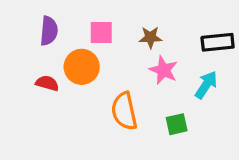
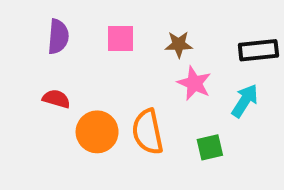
orange circle: (82, 67) -> (97, 132), moved

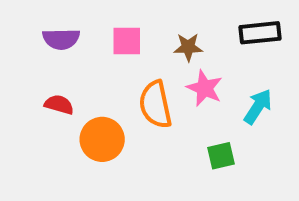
purple semicircle: (58, 37) -> (61, 39), turned 84
black rectangle: (258, 50) -> (260, 33), moved
orange semicircle: (148, 132) -> (155, 105), moved

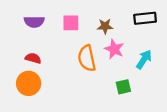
orange circle: (102, 139) -> (29, 83), moved

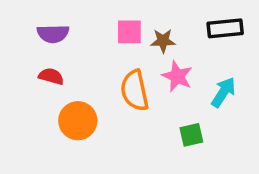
pink square: (71, 23) -> (129, 32), moved
red semicircle: (33, 58) -> (51, 76), moved
orange circle: (29, 83) -> (78, 121), moved

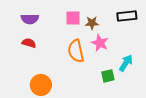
cyan arrow: (223, 92) -> (126, 63), moved
orange circle: (78, 121) -> (41, 85), moved

